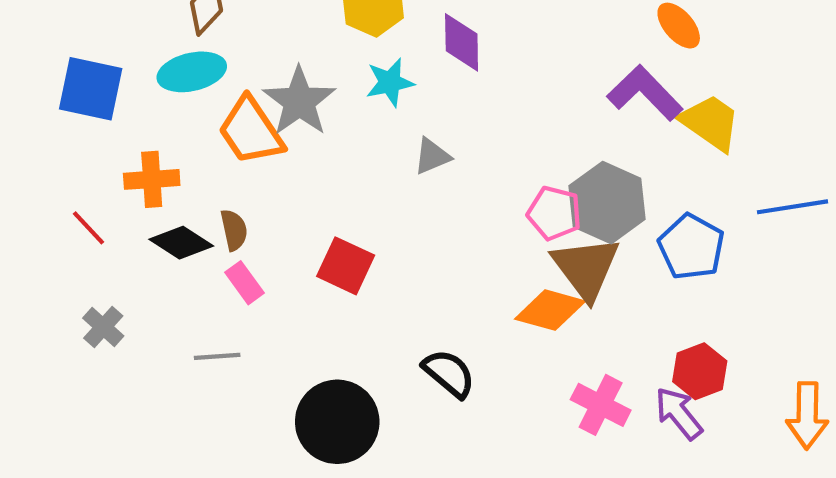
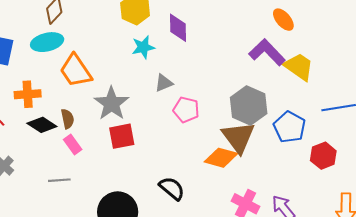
gray star: (299, 101) -> (112, 103), moved
pink pentagon: (554, 213) -> (186, 110), moved
red square: (346, 266) -> (122, 136), turned -36
red hexagon: (700, 371) -> (323, 156), moved

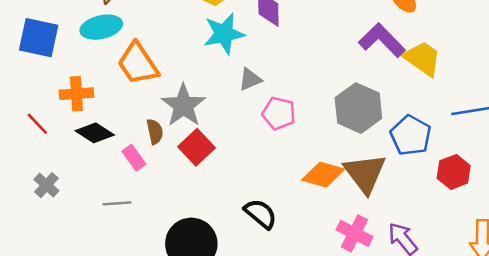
cyan star: (143, 47) -> (224, 34), size x1.4
brown semicircle: (68, 119) -> (155, 132), moved
red square: (122, 136) -> (197, 147), turned -32
brown triangle: (238, 137) -> (365, 173), moved

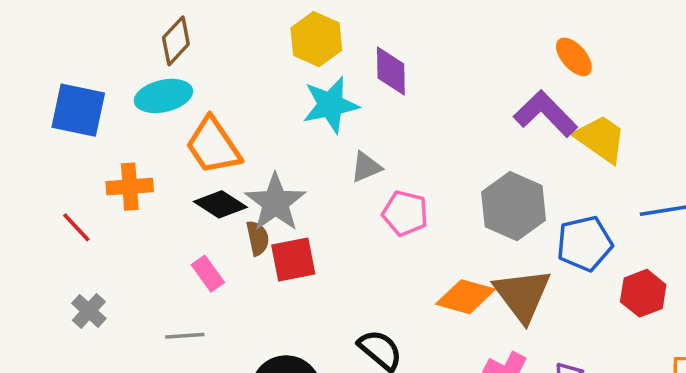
brown semicircle: (155, 132) -> (258, 238), moved
black diamond: (95, 133) -> (220, 204), moved
blue pentagon: (411, 135) -> (585, 243), turned 30
red square: (197, 147) -> (293, 259), turned 32

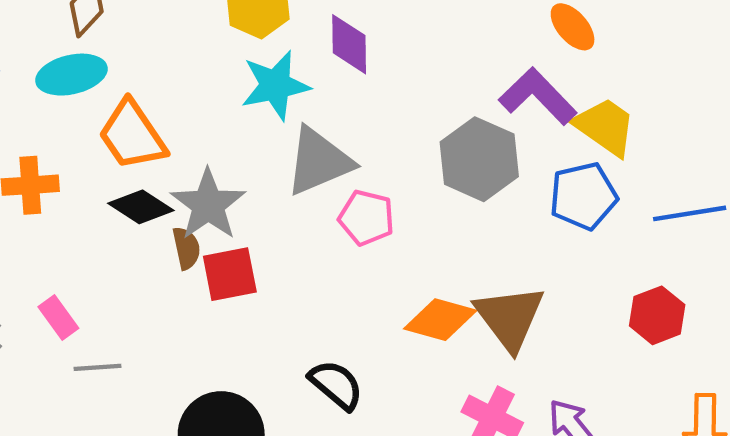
gray triangle: (366, 167) -> (319, 161), size x1.8
gray hexagon: (514, 206) -> (479, 159), moved
blue pentagon: (585, 243) -> (583, 196), moved
pink rectangle: (208, 274) -> (58, 317), moved

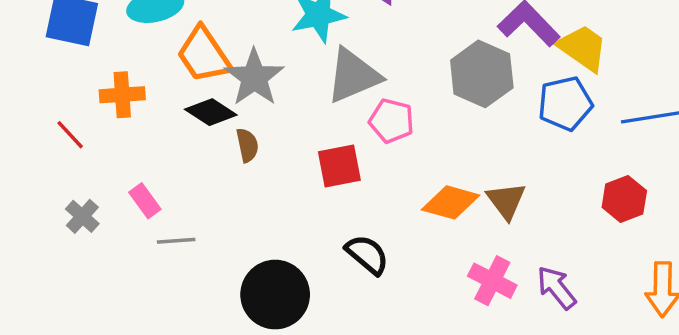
gray star: (208, 205) -> (254, 77), moved
red square: (230, 274) -> (339, 166), moved
brown triangle: (510, 317) -> (506, 201), size x0.7

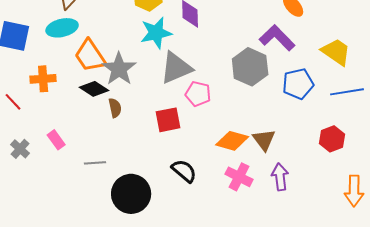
yellow trapezoid: (583, 48) -> (336, 52), moved
gray line: (176, 241) -> (95, 163), moved
pink cross: (492, 281) -> (239, 177), moved
purple arrow: (557, 288) -> (280, 177), moved, turned 32

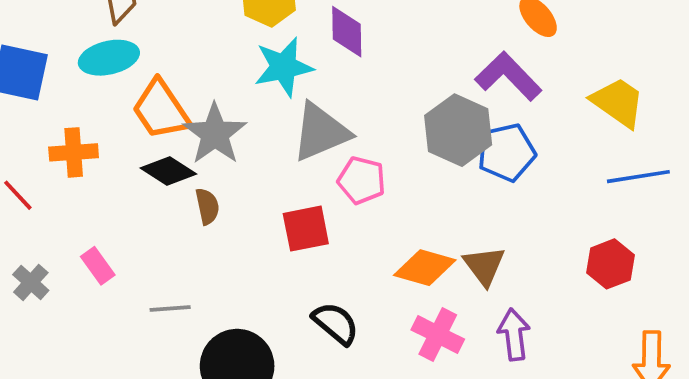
blue pentagon: (298, 84) -> (506, 152), moved

